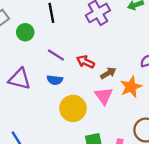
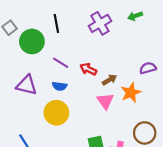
green circle: (25, 32) -> (32, 41), size x1.5
yellow circle: (73, 108) -> (56, 113), moved

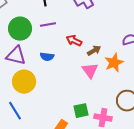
green circle: (32, 41) -> (20, 29), moved
purple line: (61, 63) -> (48, 25), moved, turned -42
yellow circle: (56, 113) -> (24, 82), moved

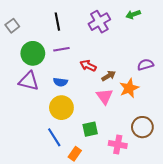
yellow circle: (24, 82) -> (61, 108), moved
blue line: (15, 111) -> (54, 137), moved
green square: (81, 111) -> (90, 129), moved

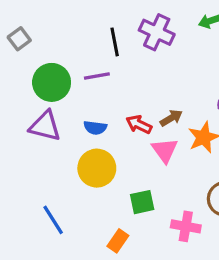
black line: (57, 22) -> (115, 42), moved
purple cross: (99, 22) -> (157, 32), turned -35
red arrow: (88, 66) -> (139, 124), moved
blue line: (54, 137) -> (53, 220), moved

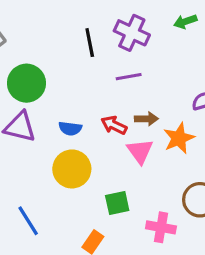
purple line: (97, 76) -> (129, 77), moved
brown arrow: (171, 118) -> (146, 119), turned 30

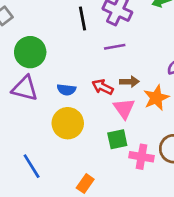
green square: (117, 203) -> (117, 139), moved
pink cross: (161, 227) -> (142, 157), moved

